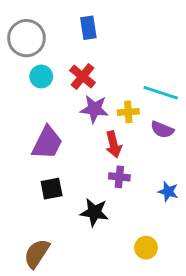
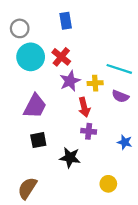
gray circle: (26, 38) -> (20, 28), size x0.7
cyan circle: (41, 76) -> (31, 57), size x1.6
purple star: (94, 109) -> (70, 81), turned -30

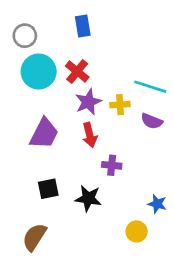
red arrow: (84, 107) -> (90, 135), moved
black square: (38, 140) -> (48, 189), moved
blue star: (125, 142) -> (157, 204), moved

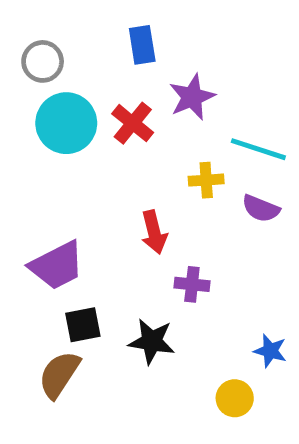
purple star: (88, 102) -> (192, 97), moved
purple trapezoid: (44, 134) -> (57, 265), moved, turned 36
brown semicircle: (34, 237) -> (59, 375), moved

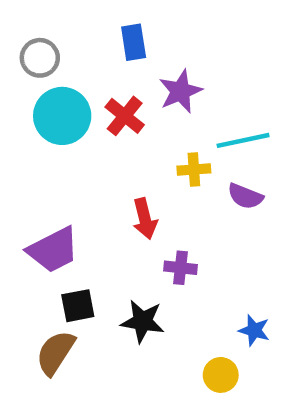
cyan line: (258, 149) -> (243, 140), turned -30

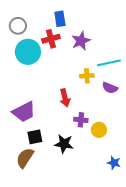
red cross: (125, 116) -> (51, 39), moved, turned 36
blue star: (254, 330) -> (114, 163), moved
yellow circle: (221, 375) -> (99, 130), moved

